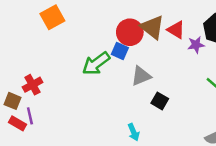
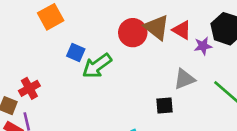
blue square: (120, 51) -> (76, 53), moved
gray triangle: (141, 76) -> (184, 79), moved
black square: (160, 101) -> (165, 106), turned -35

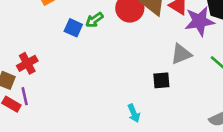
purple star: (203, 46) -> (200, 21), size x1.6
green arrow: (97, 66) -> (94, 20), moved, size x0.6

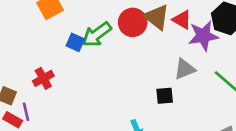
green arrow: (94, 20) -> (97, 34), size x1.6
red cross: (27, 63) -> (43, 78), moved

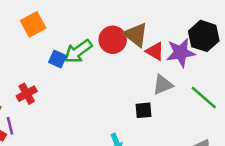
red triangle: (182, 20) -> (155, 51), moved

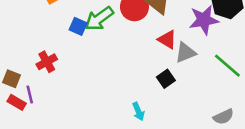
red triangle: (155, 51) -> (167, 40), moved
black square: (143, 110) -> (166, 79), turned -30

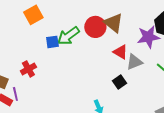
blue square: (78, 26) -> (52, 42), turned -32

